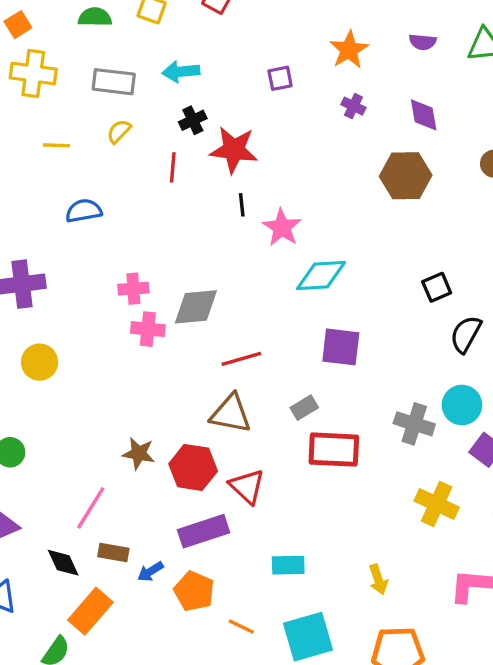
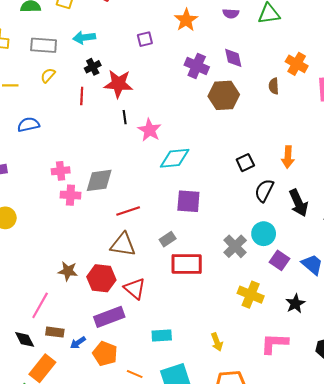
purple cross: (353, 106) -> (197, 66), moved, size x1.6
gray cross: (414, 424) -> (235, 246), turned 30

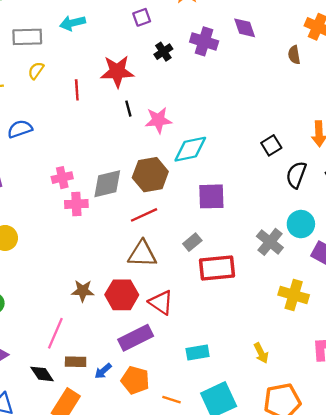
black cross: (93, 67) -> (163, 52), moved
brown hexagon: (224, 95) -> (150, 175), moved
pink star: (150, 130) -> (158, 120), turned -30

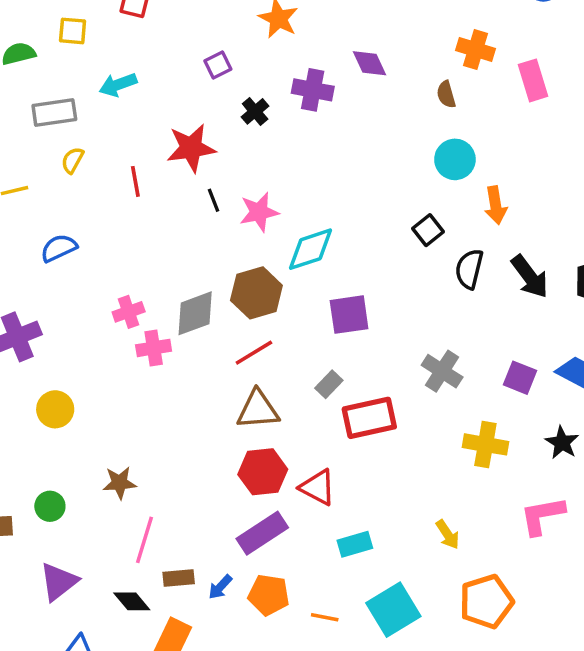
cyan circle: (301, 224) -> (455, 159), moved
brown star: (83, 291) -> (120, 483), moved
red hexagon: (122, 295) -> (263, 472), moved
red triangle: (161, 302) -> (318, 487), moved

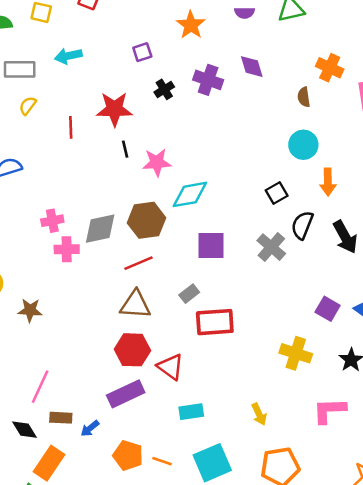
gray cross: (442, 371) -> (271, 247), moved
brown star: (120, 483) -> (30, 310), moved
orange pentagon: (269, 595) -> (128, 455), moved

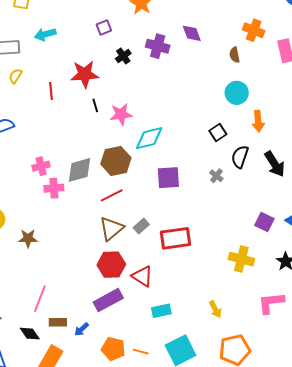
gray cross: (271, 247) -> (216, 176), size x0.6
gray rectangle: (189, 294) -> (141, 226), moved
brown triangle: (135, 305) -> (111, 229), turned -40

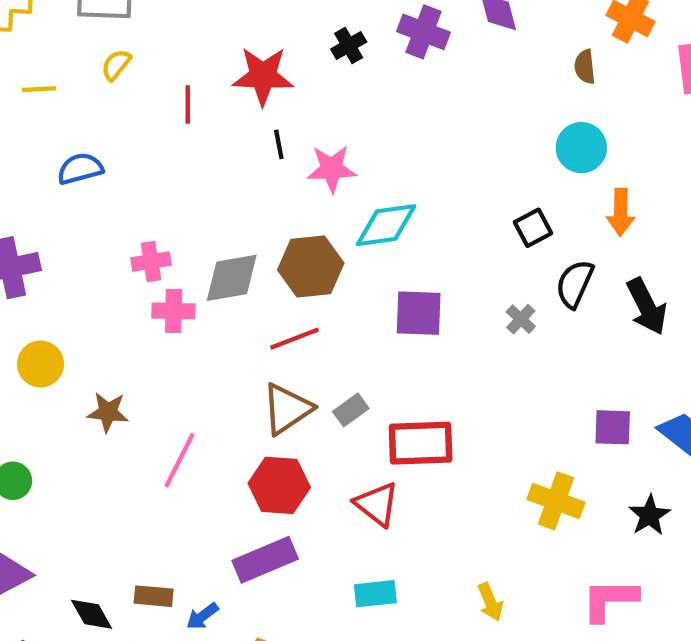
purple square: (264, 222) -> (613, 427), turned -30
red triangle: (142, 276) -> (377, 504), moved
pink line: (40, 299) -> (179, 460), moved

